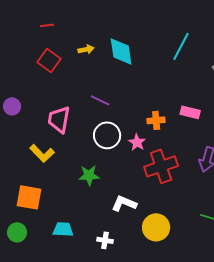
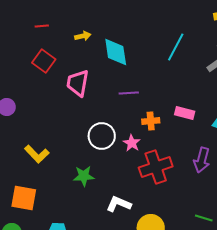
yellow arrow: (86, 49) -> (83, 36), moved
purple line: (100, 100) -> (129, 93), moved, turned -30
pink trapezoid: (59, 119) -> (78, 83), moved

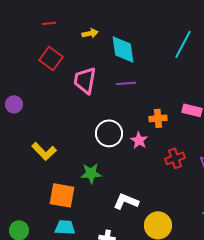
purple line: (129, 93) -> (126, 83), moved
red cross: (156, 167) -> (175, 158), moved, size x0.6
orange square: (24, 198) -> (62, 195), moved

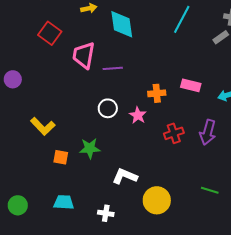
purple line: (126, 83) -> (113, 68), moved
white circle: (109, 133) -> (108, 108), size x0.7
orange square: (62, 195) -> (61, 157), moved, size x0.6

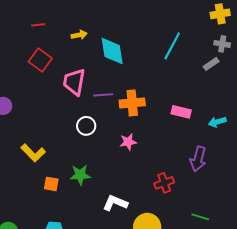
orange cross: (157, 93) -> (132, 103), moved, size x1.4
white circle: (108, 108) -> (86, 126), moved
pink star: (138, 115) -> (128, 142), turned 30
red cross: (174, 133) -> (164, 183), moved

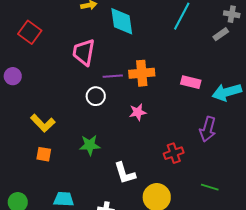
red square: (40, 60) -> (30, 32), moved
purple line: (103, 95) -> (113, 76), moved
cyan arrow: (217, 122) -> (227, 92), size x1.6
orange square: (51, 184) -> (44, 154), moved
white L-shape: (115, 203) -> (125, 173), turned -130

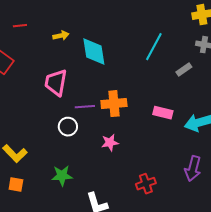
gray rectangle: (221, 34) -> (184, 70), moved
purple arrow: (208, 129) -> (193, 169), moved

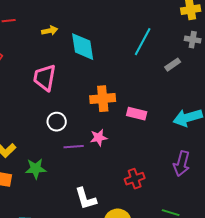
purple line: (85, 107) -> (74, 147), moved
pink rectangle: (163, 113) -> (137, 114), moved
green star: (62, 176) -> (36, 169), moved

